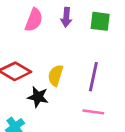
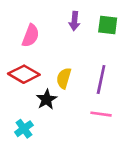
pink semicircle: (34, 20) -> (31, 36), moved
black star: (38, 97) -> (47, 99), turned 30

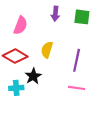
yellow semicircle: (64, 78) -> (47, 50), moved
cyan cross: (24, 129) -> (16, 88), moved, turned 32

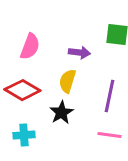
purple arrow: (55, 14) -> (80, 53), moved, turned -88
black star: (33, 76) -> (61, 113), moved

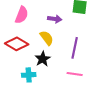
yellow semicircle: (67, 81) -> (47, 38), turned 126
cyan cross: (24, 135) -> (29, 75), moved

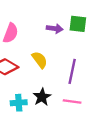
purple arrow: (55, 19) -> (55, 28), moved
black star: (43, 59) -> (42, 97), moved

